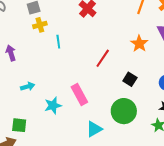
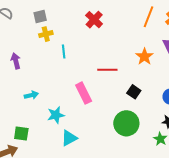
red line: (103, 58) -> (107, 70), turned 54
pink rectangle: (79, 94) -> (84, 93), moved
cyan triangle: (94, 129) -> (69, 138), moved

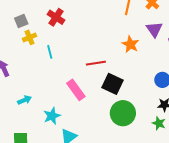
red cross: (94, 20) -> (56, 17), moved
black square: (134, 92) -> (113, 84), moved, size x1.5

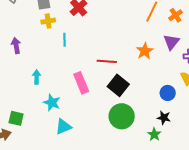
cyan arrow: (25, 100) -> (37, 77), moved, turned -80
cyan star: (52, 116) -> (52, 103), turned 30

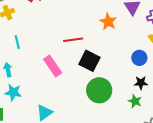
cyan line: (65, 40) -> (17, 42), moved
cyan star: (52, 103) -> (13, 92), moved

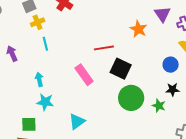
cyan line: (17, 42) -> (45, 44), moved
green star: (135, 101) -> (159, 106), moved

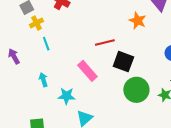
cyan star: (45, 102) -> (66, 96), moved

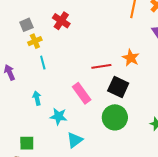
orange star: (138, 21) -> (131, 58), moved
green circle: (136, 90) -> (115, 117), moved

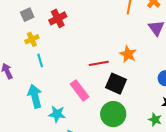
red cross: (61, 21) -> (58, 18), turned 30
gray square: (26, 25) -> (27, 15), moved
cyan arrow: (37, 98) -> (35, 96), size x1.6

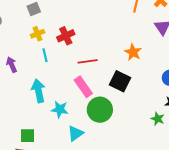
red cross: (58, 18) -> (66, 36), moved
red line: (99, 63) -> (88, 61), moved
green circle: (113, 114) -> (100, 110), moved

